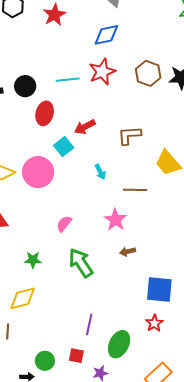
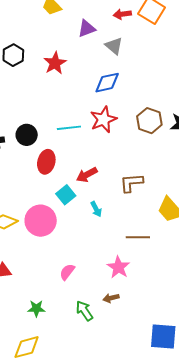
cyan arrow: (100, 172) -> (96, 209), moved
brown arrow: (128, 252) -> (111, 298), moved
green arrow: (81, 263) -> (84, 311), size x0.7

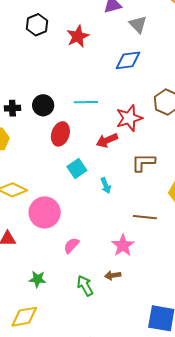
red star: (103, 119) -> (129, 118), moved
red arrow: (87, 175) -> (107, 140), moved
pink circle: (41, 221) -> (45, 212), moved

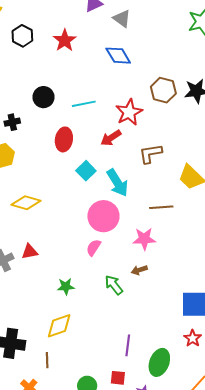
blue diamond: (128, 60) -> (118, 56), turned 76
black circle: (43, 105) -> (44, 97), moved
cyan arrow: (106, 186) -> (117, 183), size x1.8
pink circle: (45, 212) -> (103, 216), moved
pink star: (123, 245) -> (144, 239), turned -30

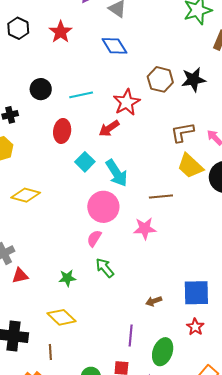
brown L-shape: (150, 154) -> (182, 132), moved
red triangle: (30, 252) -> (20, 276), moved
brown arrow: (139, 270) -> (154, 301), moved
green arrow: (114, 285) -> (105, 268), moved
yellow diamond: (59, 326) -> (61, 317), turned 64

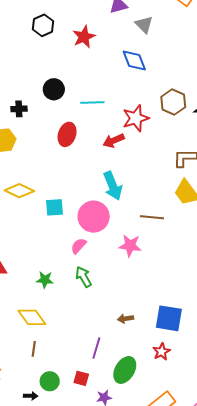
cyan square: (85, 162) -> (54, 207), moved, turned 30
brown line: (50, 352) -> (34, 349), moved

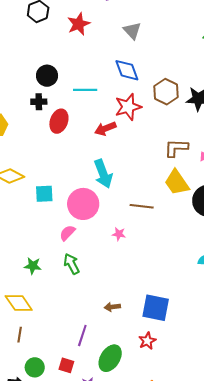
gray triangle: (144, 25) -> (132, 31), moved
blue diamond: (134, 61) -> (127, 70), moved
black cross: (19, 109) -> (39, 102), moved
pink star: (130, 246) -> (119, 234), size x0.6

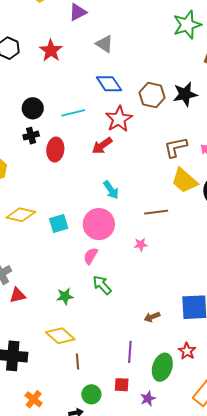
cyan arrow: (103, 174) -> (111, 190), size x0.7
brown line: (20, 335) -> (78, 361), moved
red star: (147, 341) -> (187, 351), moved

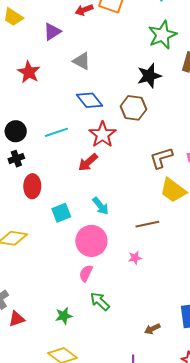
black star: (185, 94) -> (149, 76), moved
red ellipse: (55, 150) -> (32, 186), moved
cyan square: (59, 224) -> (61, 213), moved

